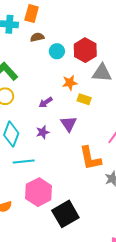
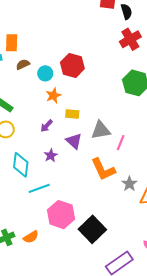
gray triangle: (102, 73) -> (101, 130), moved
orange star: (70, 83) -> (53, 95), moved
yellow rectangle: (84, 99) -> (72, 114), moved

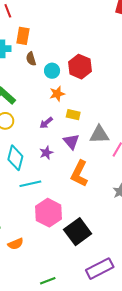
brown semicircle: (23, 64) -> (31, 59), turned -88
orange L-shape: (103, 169) -> (79, 174), moved, turned 44
orange semicircle: (31, 237) -> (16, 244), moved

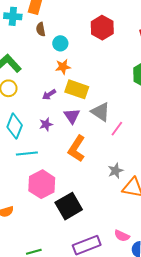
red hexagon: (80, 67) -> (102, 28), moved
yellow rectangle: (73, 115) -> (77, 89), size x1.6
gray triangle: (99, 135) -> (101, 112), turned 30

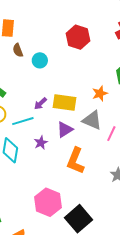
orange star: (63, 67) -> (100, 93), moved
purple arrow: (49, 94) -> (40, 104), moved
purple triangle: (72, 116) -> (65, 130), turned 42
cyan line: (27, 154) -> (23, 121), moved

